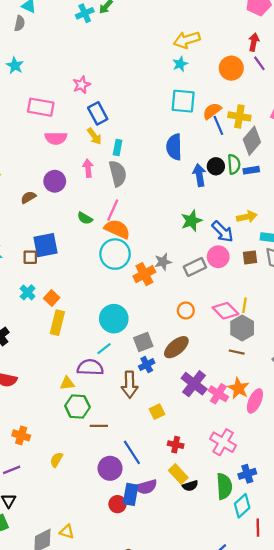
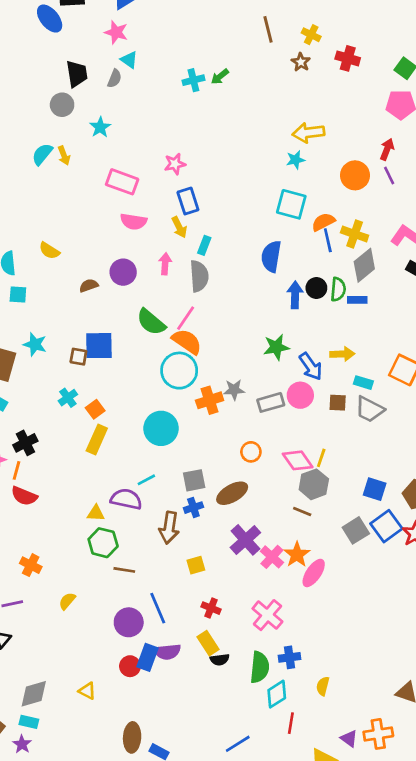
green semicircle: (85, 218) -> (151, 322), size x1.6
cyan circle: (114, 319) -> (161, 428), moved
yellow triangle: (67, 532) -> (87, 691), moved

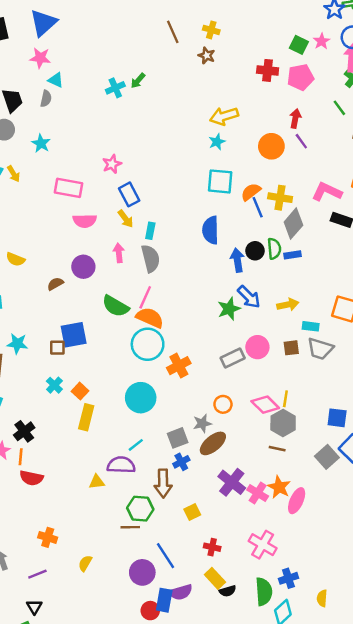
red cross: (348, 58) -> (268, 70), moved
blue arrow: (311, 366) -> (249, 297), moved
gray star: (234, 390) -> (202, 423), moved
green hexagon: (103, 543) -> (140, 509), moved

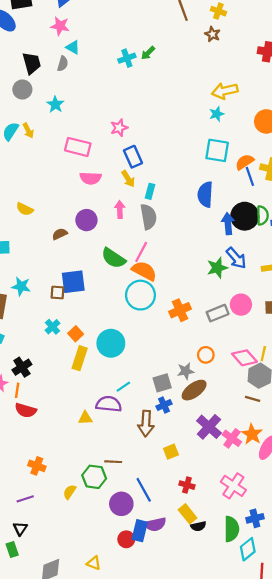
black circle: (255, 251) -> (245, 216), size x1.6
orange cross: (179, 366) -> (180, 310), moved
cyan circle: (141, 398) -> (111, 343), moved
green hexagon: (140, 509) -> (94, 477), moved

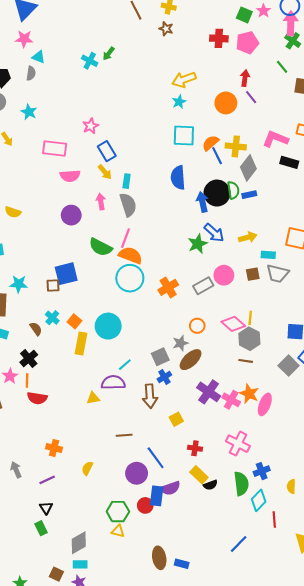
cyan cross: (127, 58) -> (90, 61), turned -35
brown semicircle: (60, 234) -> (36, 329), moved, turned 88
green hexagon: (94, 477) -> (118, 512), moved

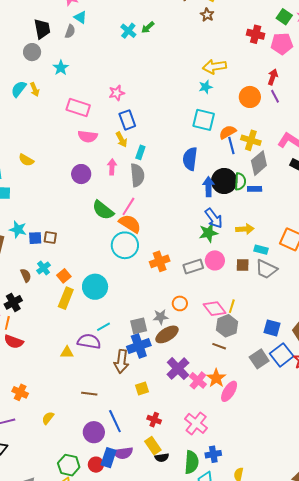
green star: (198, 244) -> (208, 233), moved
blue square: (66, 274) -> (35, 238), moved, size x0.6
blue cross: (164, 377) -> (139, 346), size x1.6

